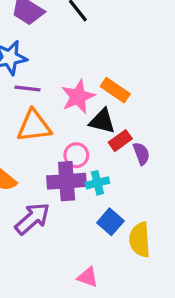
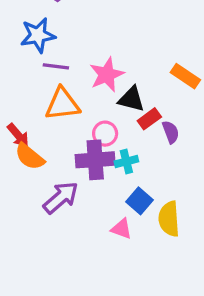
orange rectangle: (115, 90) -> (185, 76), moved
pink triangle: (88, 277) -> (121, 229), moved

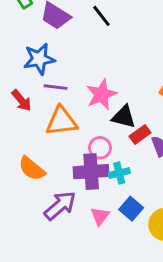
red arrow: (18, 135) -> (21, 100), moved
pink triangle: (121, 229) -> (100, 216), moved, turned 48

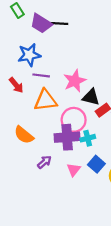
black line: (101, 16) -> (60, 23), moved, turned -49
pink circle: (100, 148) -> (74, 120), size x1.5
purple arrow: (60, 206) -> (44, 162), size x0.6

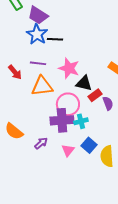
black line: (60, 23) -> (55, 39), moved
blue star: (29, 55) -> (37, 34), moved, turned -30
pink star: (75, 81) -> (69, 68), turned -30
orange semicircle: (24, 135) -> (14, 131), moved

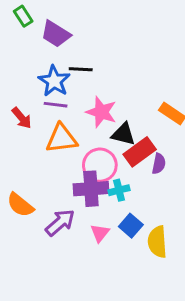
blue star: (37, 34) -> (54, 81), moved
red rectangle: (95, 95) -> (140, 152), size x1.5
purple semicircle: (108, 103) -> (159, 164), turned 32
purple arrow: (41, 143) -> (60, 223), size x1.5

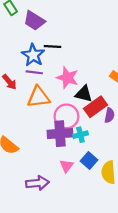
purple arrow: (60, 223) -> (37, 183), moved, turned 35

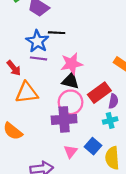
pink star: (68, 78) -> (72, 64), turned -30
black triangle: (84, 94) -> (71, 81), moved
orange triangle: (39, 97) -> (27, 93), moved
cyan cross: (80, 135) -> (110, 120), moved

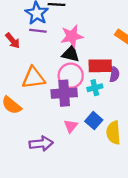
orange triangle: (27, 93) -> (33, 78), moved
red rectangle: (99, 93) -> (100, 66), turned 35
cyan cross: (110, 120) -> (95, 88), moved

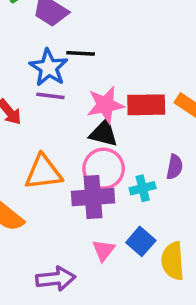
red rectangle: (100, 66) -> (146, 105), moved

